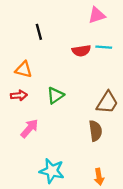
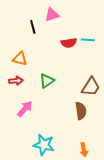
pink triangle: (97, 15) -> (52, 15), moved

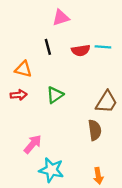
black line: (33, 27) -> (48, 47), moved
pink arrow: (25, 109) -> (33, 144), moved

